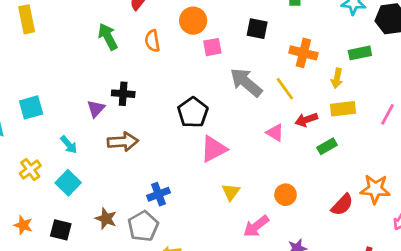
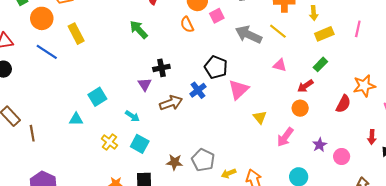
orange semicircle: (152, 41) -> (187, 24), moved
red arrow: (306, 120) -> (305, 86), moved
blue cross: (158, 194) -> (198, 90), moved

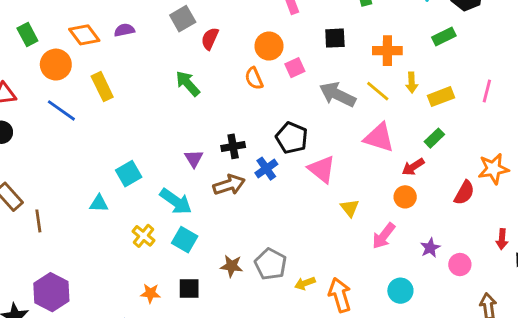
yellow arrow: (314, 13) -> (412, 83), moved
pink triangle: (280, 65) -> (379, 138), size x1.6
black cross: (161, 68) -> (233, 146), moved
pink triangle: (239, 90) -> (322, 169), turned -40
cyan arrow: (132, 116) -> (176, 201), size x1.6

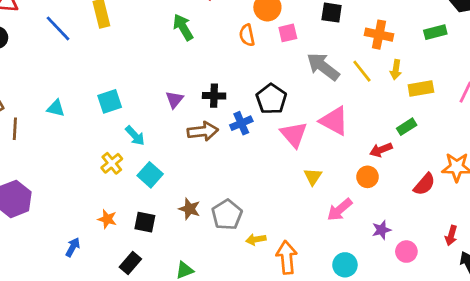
pink triangle: (379, 138) -> (334, 121), moved
cyan arrow: (176, 201) -> (135, 136), moved, size x0.7
cyan triangle: (99, 203) -> (56, 108), moved

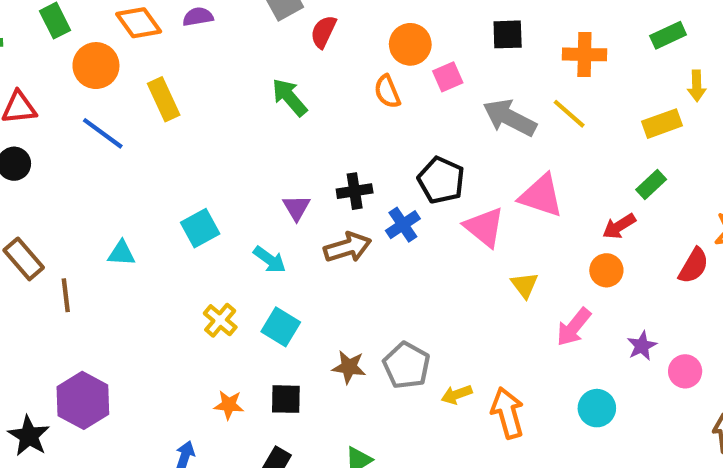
yellow arrow: (396, 70) -> (697, 86), moved
cyan arrow: (135, 136) -> (270, 260), moved

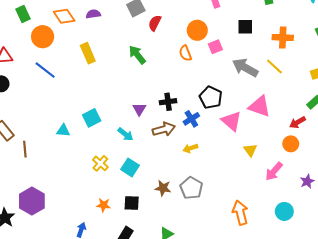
yellow rectangle: (164, 99) -> (88, 53), moved
cyan triangle: (121, 253) -> (63, 131), moved
yellow arrow: (457, 395) -> (190, 148), moved

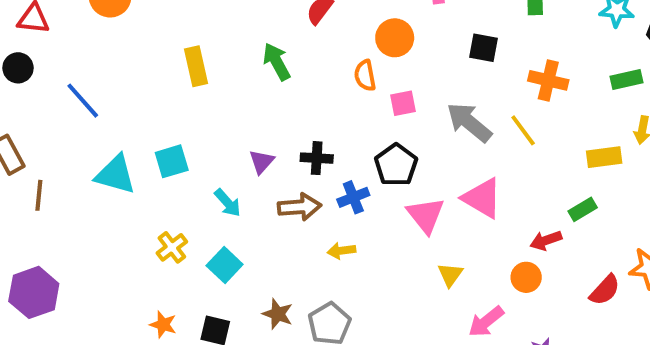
pink square: (215, 47) -> (403, 103), moved
yellow rectangle: (88, 53) -> (196, 66), moved
blue line: (45, 70) -> (83, 101), moved
cyan triangle: (63, 131) -> (115, 175), size x1.6

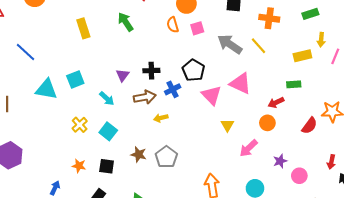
pink square: (403, 103) -> (197, 28), moved
green rectangle: (583, 209) -> (294, 84), turned 32
yellow arrow: (341, 251) -> (161, 118), moved

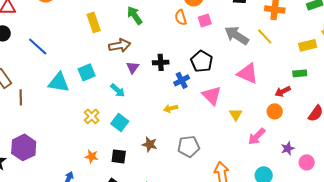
pink triangle: (211, 95) -> (212, 95), moved
brown arrow: (145, 97) -> (120, 45), moved
gray pentagon: (166, 157) -> (189, 146), moved, turned 30

